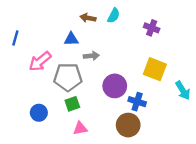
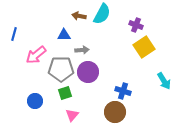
cyan semicircle: (114, 16) -> (102, 14), size x1.5
yellow square: (155, 69) -> (144, 47), moved, turned 35
purple circle: (115, 86) -> (88, 72), moved
pink triangle: (80, 128) -> (72, 115), turned -40

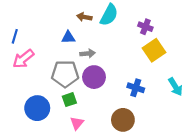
pink arrow: (36, 55) -> (23, 59), moved
blue cross: (123, 91) -> (136, 88), moved
blue circle: (35, 101) -> (37, 108), size x1.5

